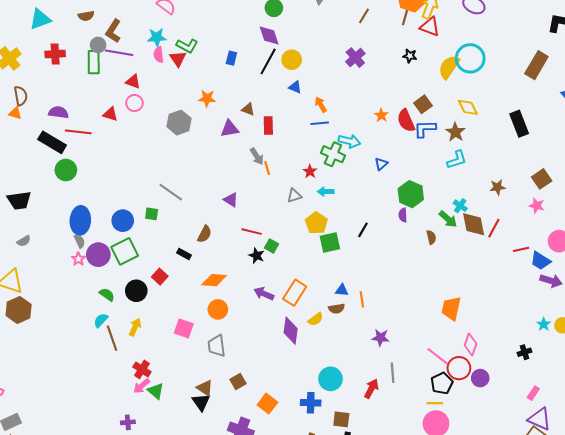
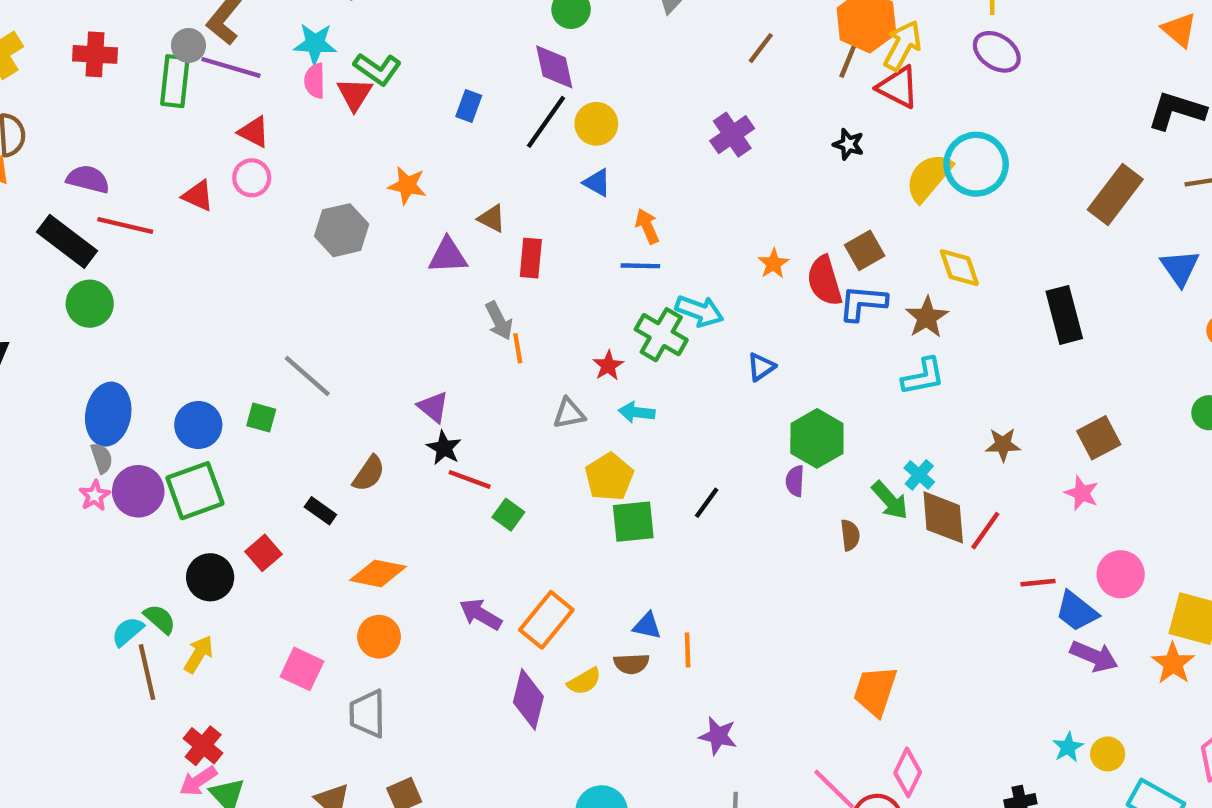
black star: (257, 256) -> (444, 448), moved
green semicircle: (107, 295) -> (160, 619), moved

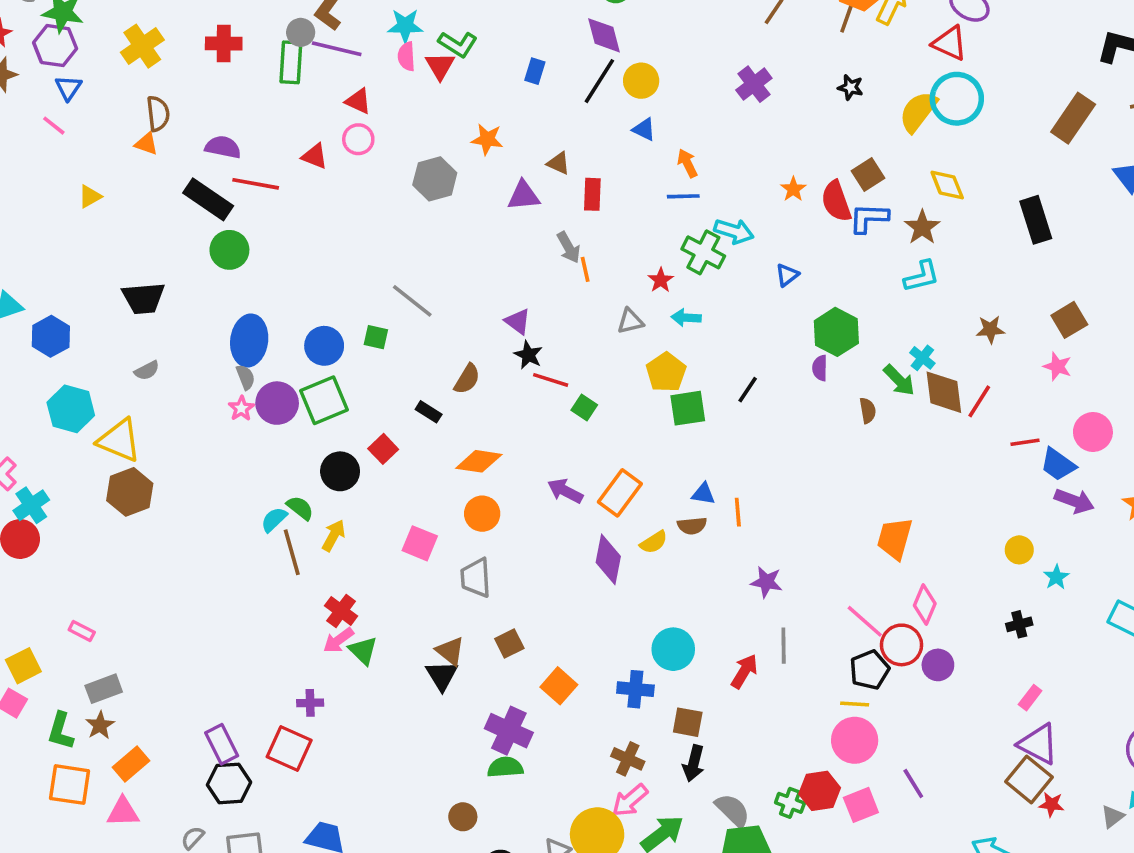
red triangle: (898, 87) -> (950, 43), moved
yellow circle: (1108, 754) -> (1019, 550), moved

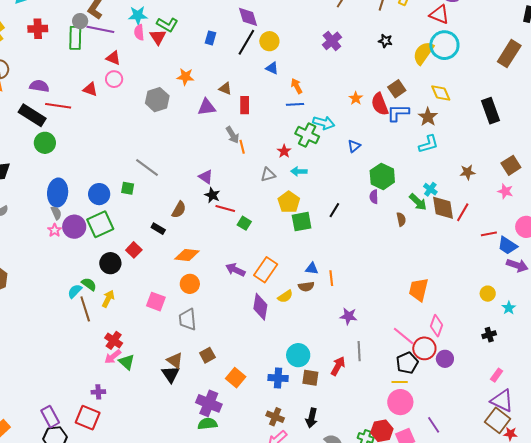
brown square: (688, 722) -> (310, 378), moved

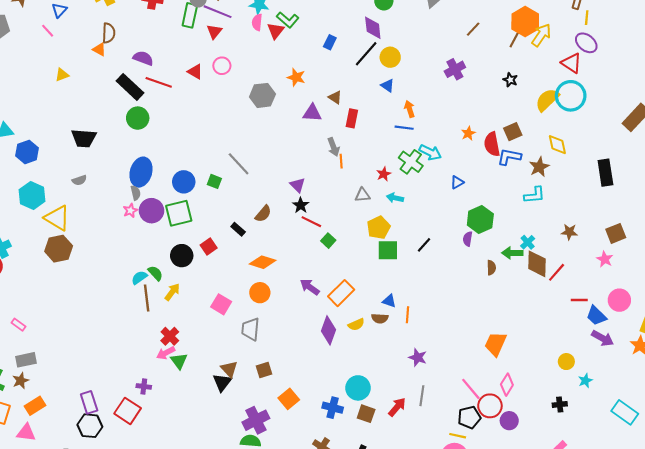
red triangle: (113, 58) -> (214, 32), moved, turned 35
green arrow: (418, 202) -> (512, 253), turned 126
purple cross: (209, 403) -> (256, 420), turned 30

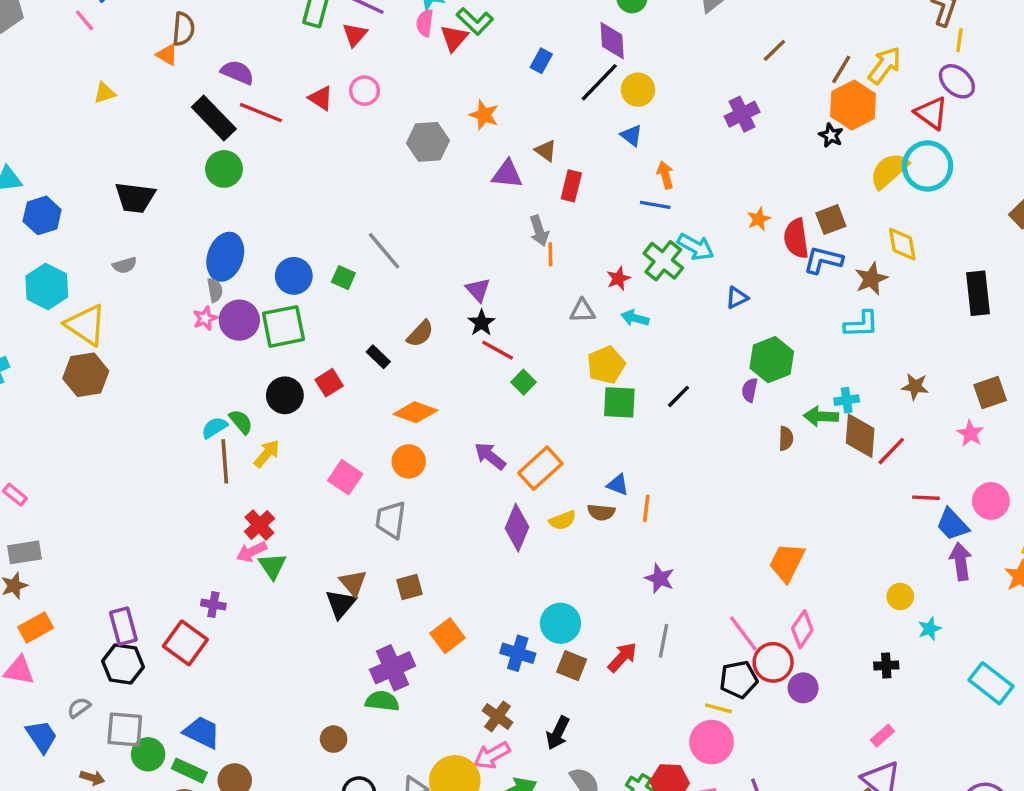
orange hexagon: (525, 21) -> (853, 105), moved
cyan cross: (528, 242) -> (847, 400), turned 32
purple arrow: (602, 338) -> (961, 561), turned -130

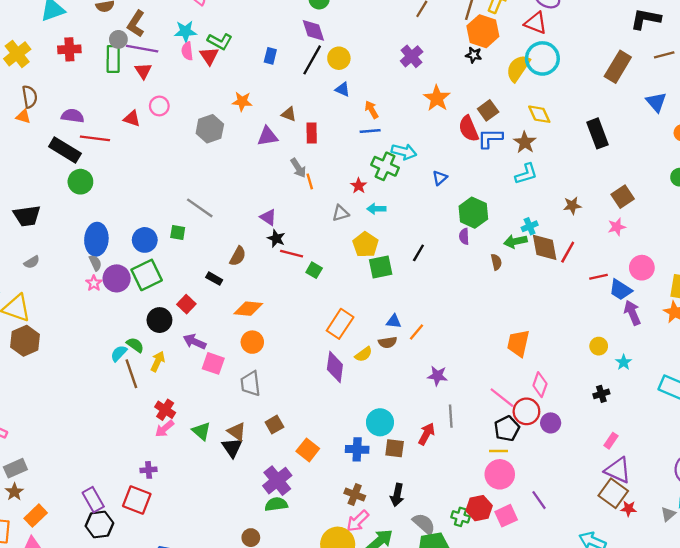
orange star: (759, 219) -> (437, 98), moved, size x1.6
pink star: (970, 433) -> (617, 227), turned -30
purple arrow: (490, 456) -> (195, 342), moved
orange line: (646, 508) -> (417, 332), turned 48
green triangle: (272, 566) -> (201, 431), moved

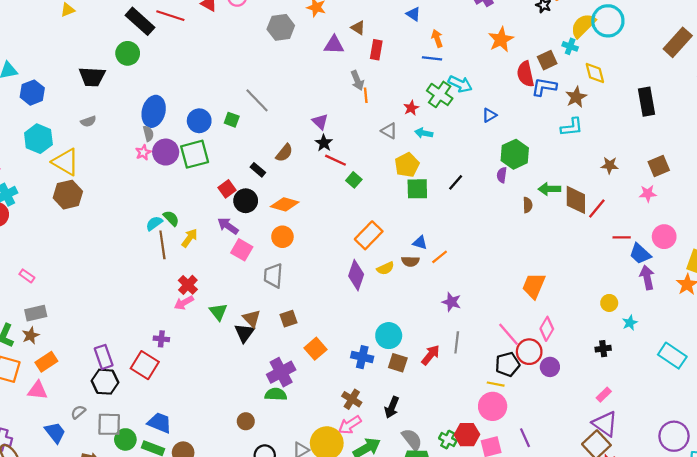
green circle: (80, 182) -> (128, 53), moved
gray triangle: (341, 213) -> (389, 131), turned 36
cyan cross: (530, 226) -> (570, 46), moved, turned 32
black circle: (159, 320) -> (246, 201), moved

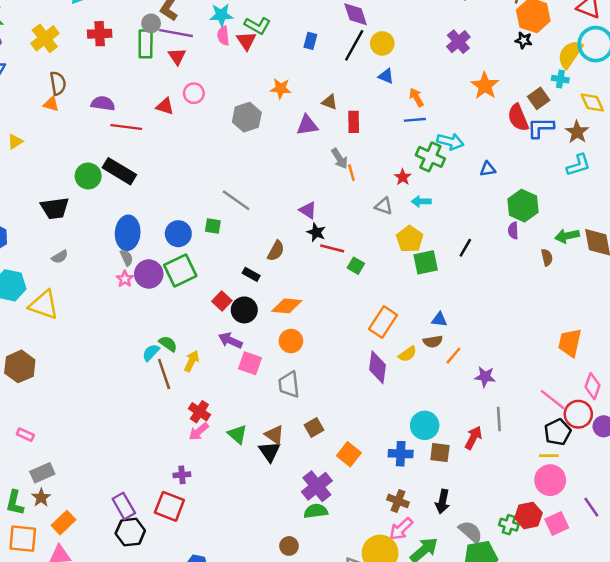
black rectangle: (140, 21) -> (119, 171), moved
blue triangle: (489, 115) -> (488, 169), turned 32
brown hexagon: (68, 195) -> (20, 366), moved
orange line: (440, 257) -> (453, 356), moved

